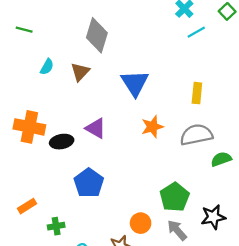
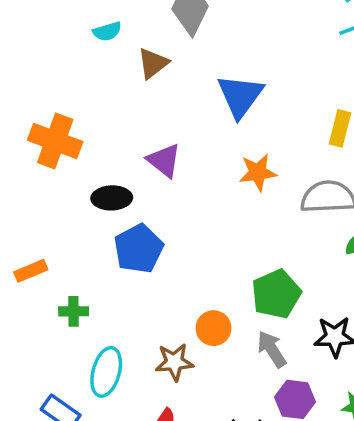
cyan semicircle: (47, 67) -> (107, 31), moved, turned 35
black ellipse: (62, 142) -> (112, 198), moved

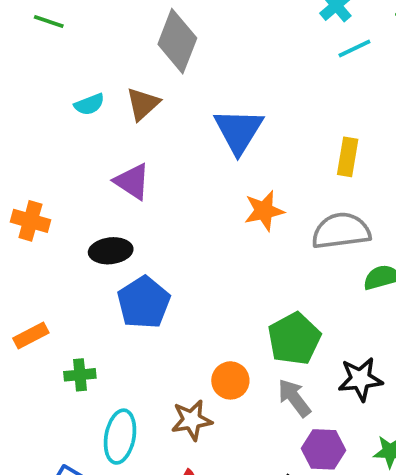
cyan semicircle: (107, 31) -> (89, 104), moved
orange cross: (55, 141) -> (30, 221), moved, size x0.7
purple triangle: (164, 160) -> (132, 181), moved

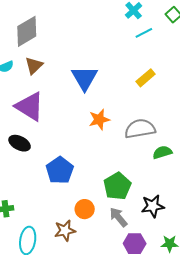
gray diamond: (177, 41) -> (27, 31), moved, turned 40
yellow rectangle: (348, 157) -> (146, 78), moved, turned 42
purple triangle: (132, 181) -> (30, 106), size x1.5
black ellipse: (111, 251) -> (20, 143), turned 35
blue pentagon: (144, 302) -> (60, 170), moved

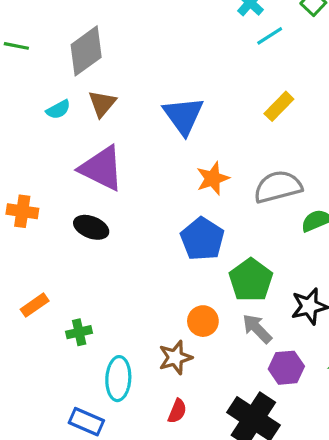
blue pentagon: (60, 170) -> (202, 239), moved

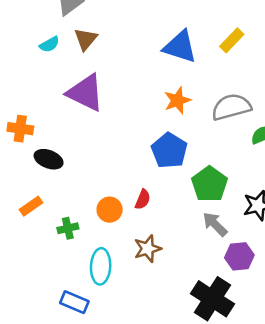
blue triangle: (183, 116) -> (180, 47), moved, turned -36
black ellipse: (91, 227) -> (49, 159), moved
orange circle: (203, 321) -> (110, 210), moved
red semicircle: (177, 411) -> (143, 199), moved

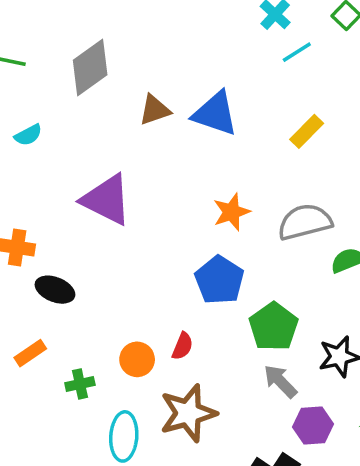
brown triangle: (86, 39) -> (155, 110), moved, turned 30
cyan semicircle: (49, 44) -> (28, 135), moved
blue triangle: (180, 47) -> (215, 114), moved
brown star: (148, 249) -> (188, 413), size x1.5

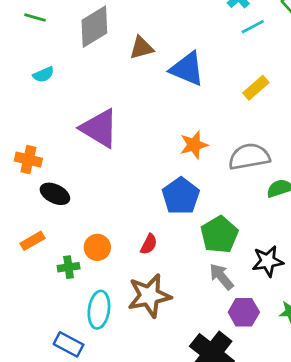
brown triangle: (155, 110) -> (141, 48), moved
orange circle: (137, 359) -> (97, 247), moved

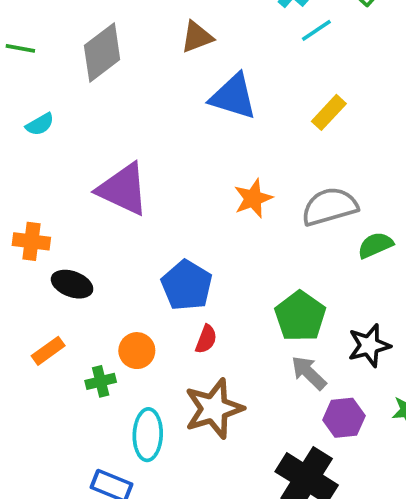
brown triangle: (141, 48) -> (197, 37), moved
blue pentagon: (181, 196) -> (187, 285), moved

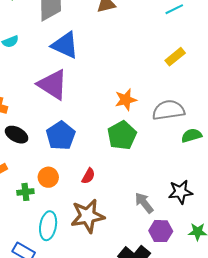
blue triangle: (233, 97) -> (65, 45), moved
blue pentagon: (187, 285) -> (61, 136), moved
green pentagon: (300, 316) -> (122, 135), moved

